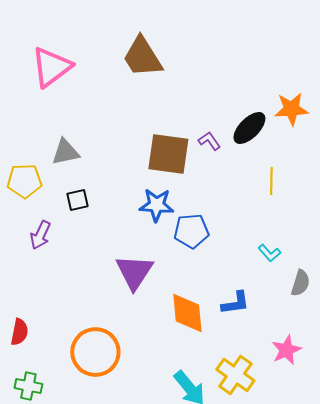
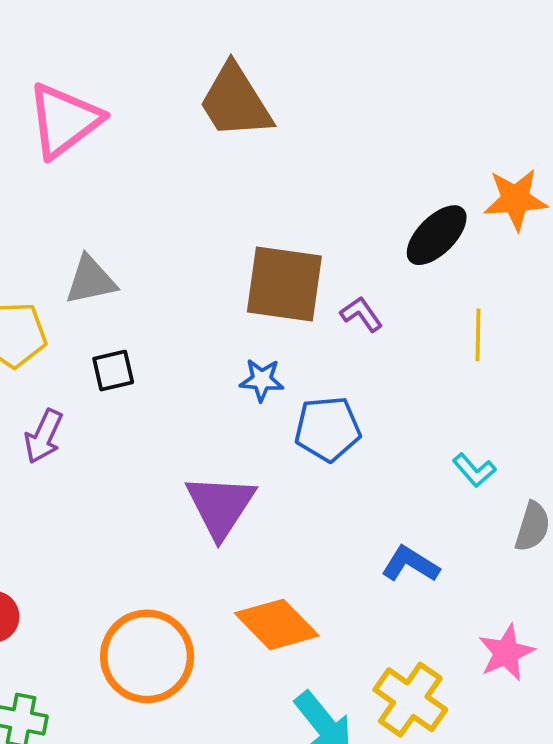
purple L-shape: (209, 141) -> (361, 314), moved
blue star: (156, 205) -> (262, 380), size x0.7
blue L-shape: (235, 303) -> (410, 564), turned -140
orange diamond: (187, 313) -> (277, 624), moved, turned -39

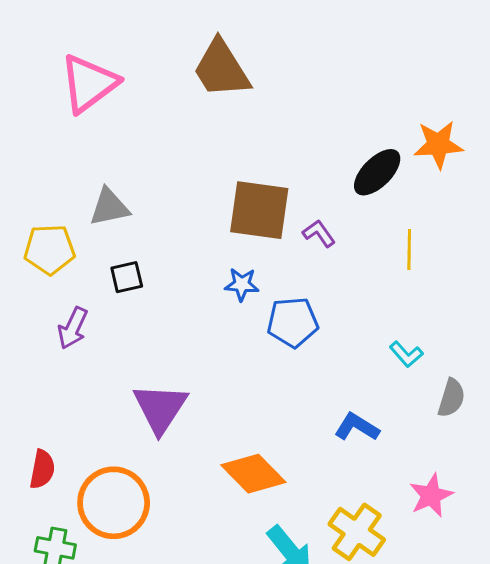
purple triangle: (220, 506) -> (160, 408), moved
orange circle: (147, 656) -> (114, 503), moved

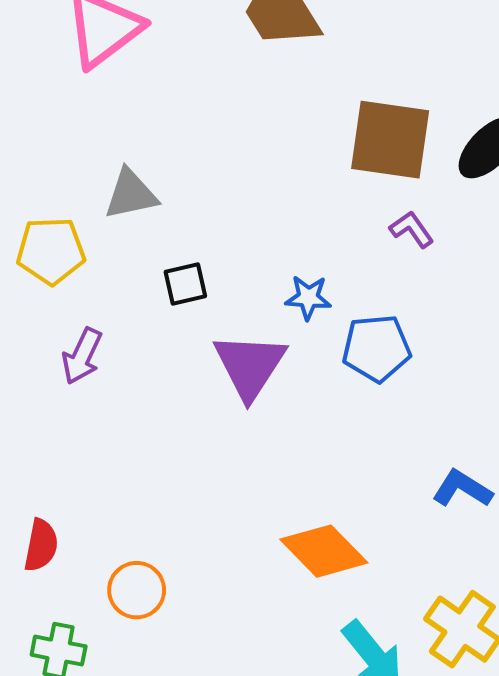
brown square: (259, 210) -> (390, 140), moved
black square: (127, 277) -> (185, 284), moved
purple triangle: (160, 408) -> (250, 366), moved
orange circle: (114, 503) -> (137, 590), size x0.6

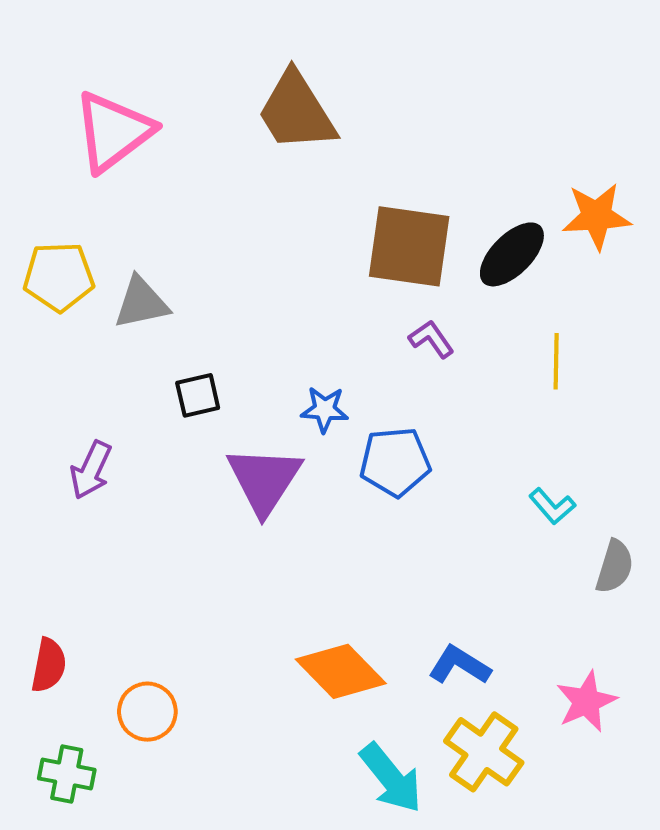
yellow pentagon: (51, 251) -> (59, 277), moved
blue L-shape: (462, 489) -> (460, 665), moved

